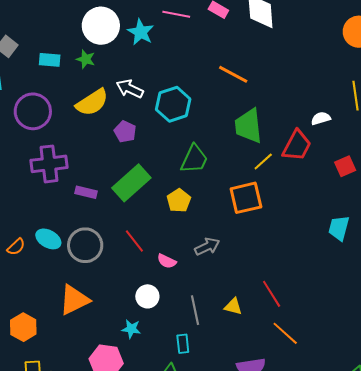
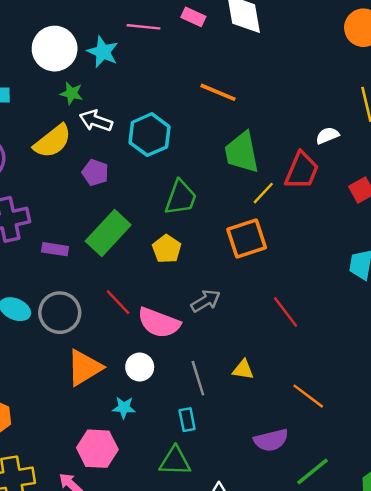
green star: (86, 59) -> (72, 93), moved
pink semicircle: (167, 261) -> (159, 323), size x1.8
red line: (272, 294) -> (286, 312), moved
orange triangle: (74, 300) -> (84, 368), moved

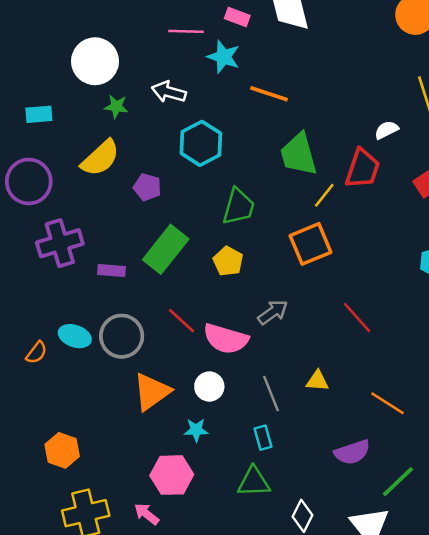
cyan star: (103, 52) -> (224, 57), moved
white arrow: (96, 121) -> (169, 92), moved

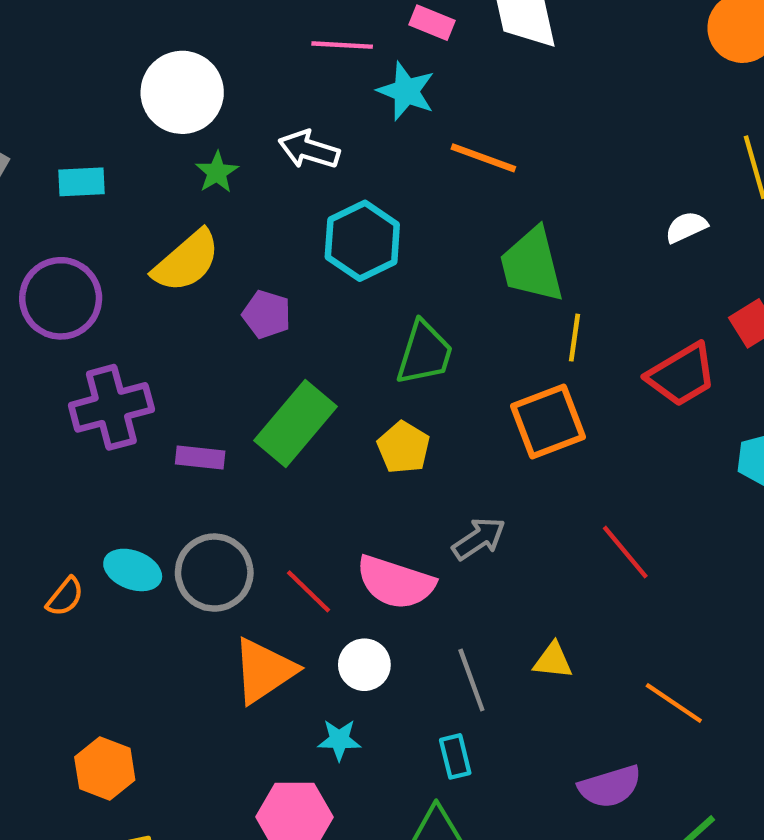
green star: (116, 107) -> (217, 172), turned 30
red trapezoid: (363, 169) -> (682, 375), moved, turned 39
yellow line: (324, 195) -> (575, 338), turned -32
red line: (182, 321) -> (308, 591), moved

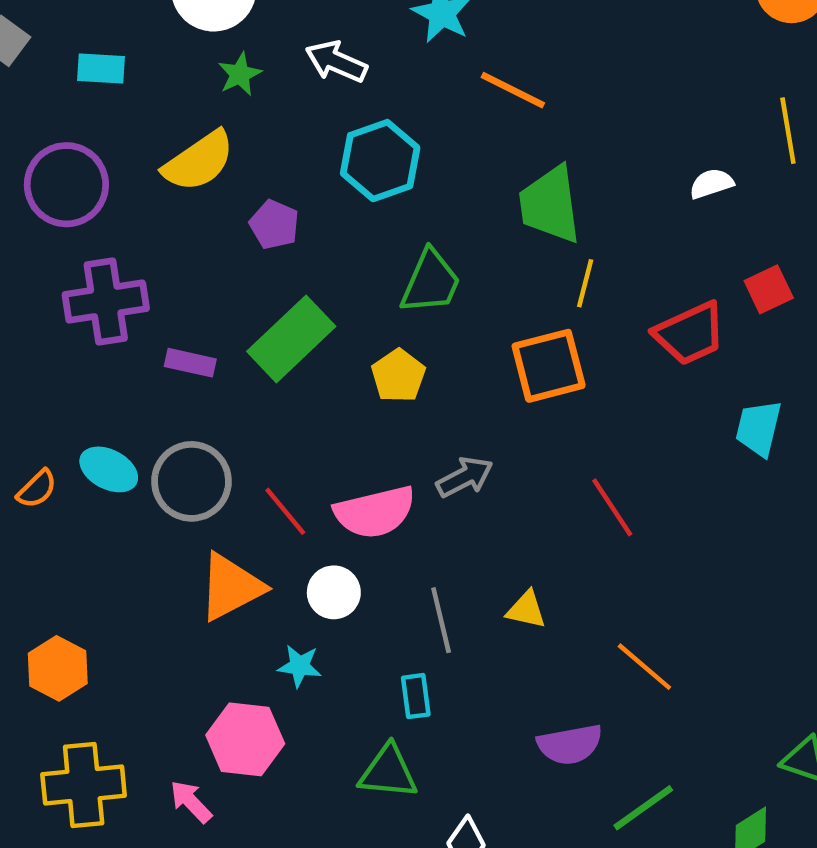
pink semicircle: (395, 582) -> (375, 512), turned -38

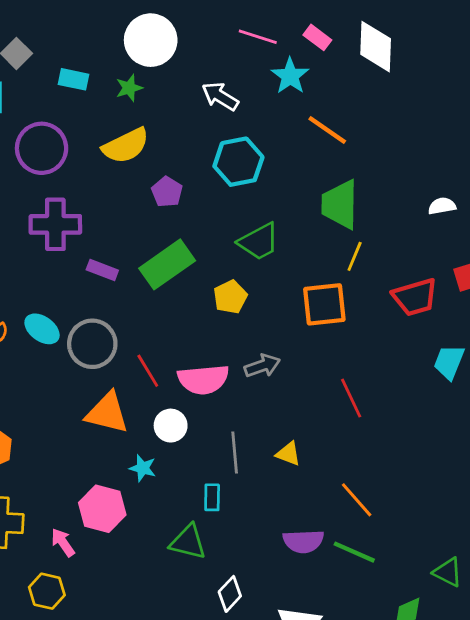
green star: (240, 74) -> (129, 88), moved
green trapezoid: (431, 282) -> (259, 242), turned 30
orange triangle: (231, 587) -> (107, 413), turned 33
green line: (643, 808) -> (354, 552), moved, turned 51

